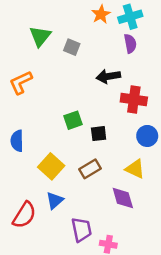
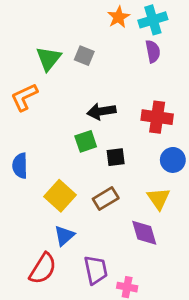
green triangle: (40, 36) -> (49, 59), moved
black arrow: (108, 76) -> (101, 111), moved
yellow triangle: (135, 169) -> (159, 199), turned 30
red semicircle: (24, 215) -> (43, 269), moved

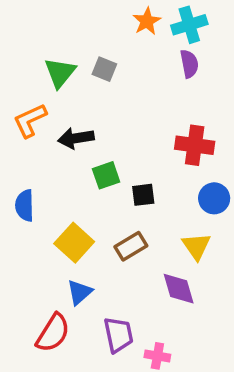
black arrow: (101, 111) -> (76, 138), moved

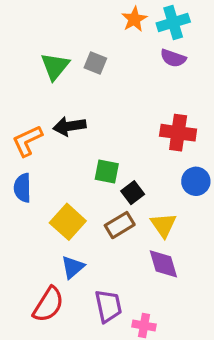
purple semicircle: (189, 64) -> (173, 58), turned 120
orange L-shape: (30, 120) -> (27, 141), moved
green square: (106, 175) -> (107, 172), moved, turned 30
black square: (143, 195) -> (133, 193), moved, turned -30
yellow triangle: (196, 246) -> (163, 225), moved

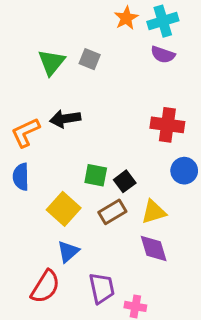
green square: (107, 172) -> (96, 175), moved
yellow triangle: (163, 225) -> (154, 212), turned 48

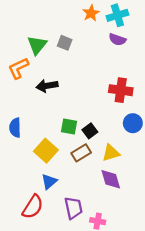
orange L-shape: (25, 132) -> (18, 68), moved

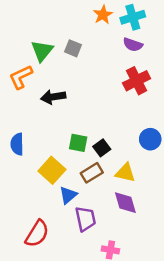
red cross: (121, 90) -> (137, 81), moved, turned -35
yellow triangle: (111, 153) -> (125, 173), turned 30
blue triangle: (49, 181) -> (68, 195), moved
purple trapezoid: (73, 208) -> (86, 219), moved

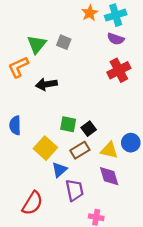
blue circle: (150, 139) -> (131, 143), moved

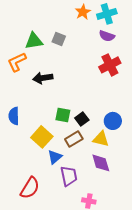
green triangle: (37, 44) -> (34, 41), turned 42
blue circle: (131, 143) -> (113, 121), moved

